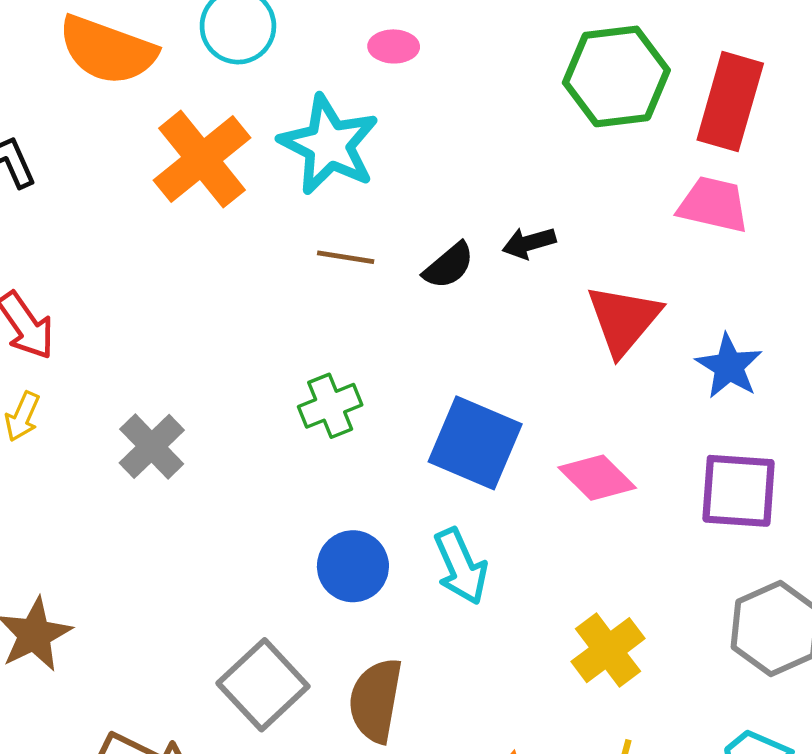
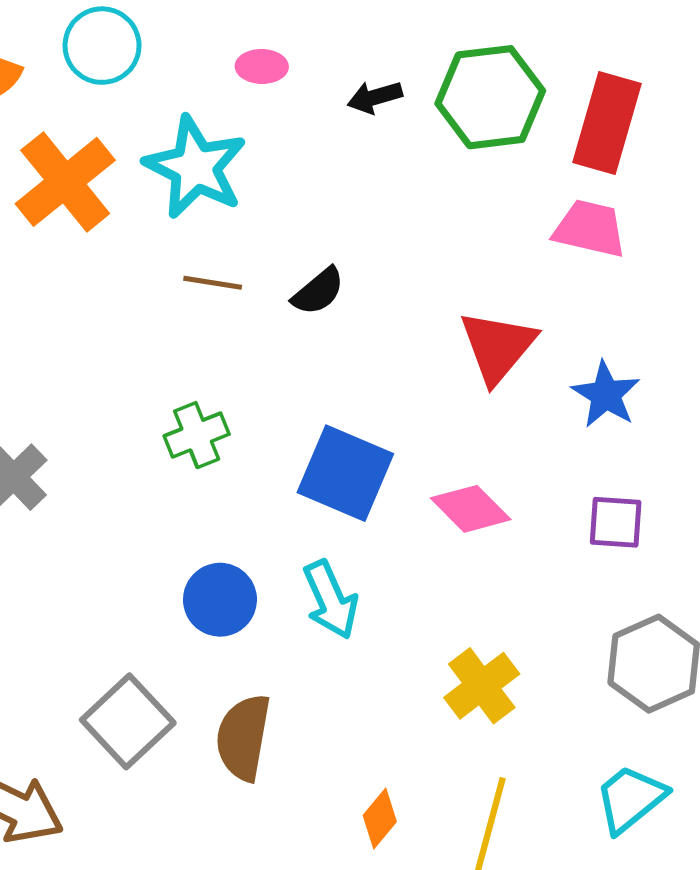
black arrow: (529, 243) -> (375, 97), moved
purple square: (739, 491) -> (616, 522), size x0.7

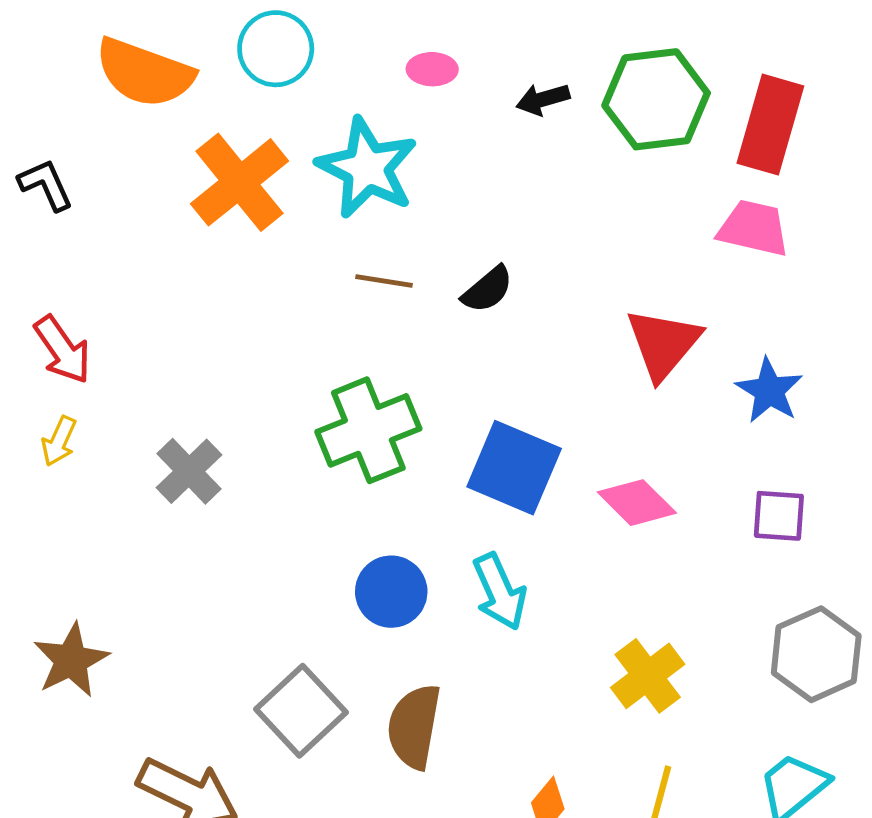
green cross: (197, 435) -> (368, 430), size x1.6

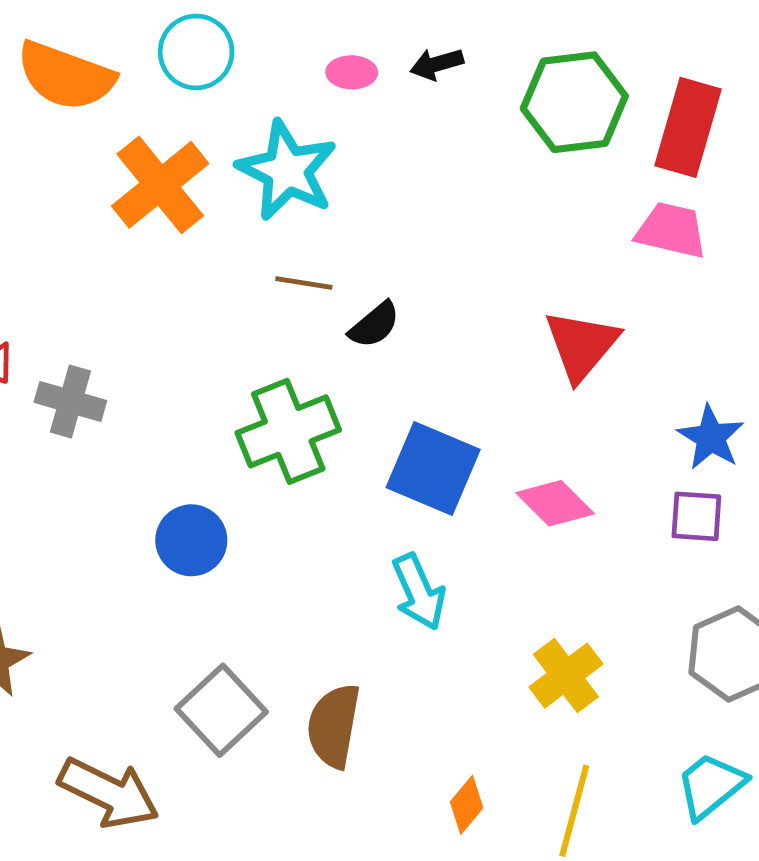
black arrow: (543, 99) -> (437, 64), moved
black semicircle: (488, 289) -> (374, 325), moved
blue star: (769, 391) -> (711, 437), moved
gray cross: (189, 471) -> (70, 401), moved, turned -30
blue circle: (391, 592) -> (191, 540), moved

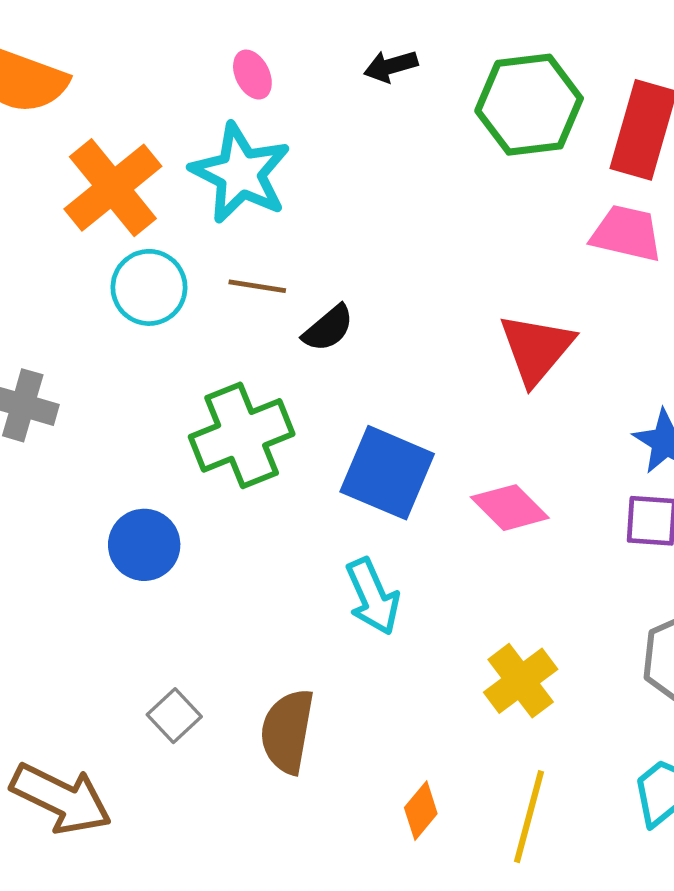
cyan circle: (196, 52) -> (149, 287), moved
pink ellipse: (352, 72) -> (252, 75), moved, turned 63
gray square: (221, 710) -> (174, 716), size x0.6

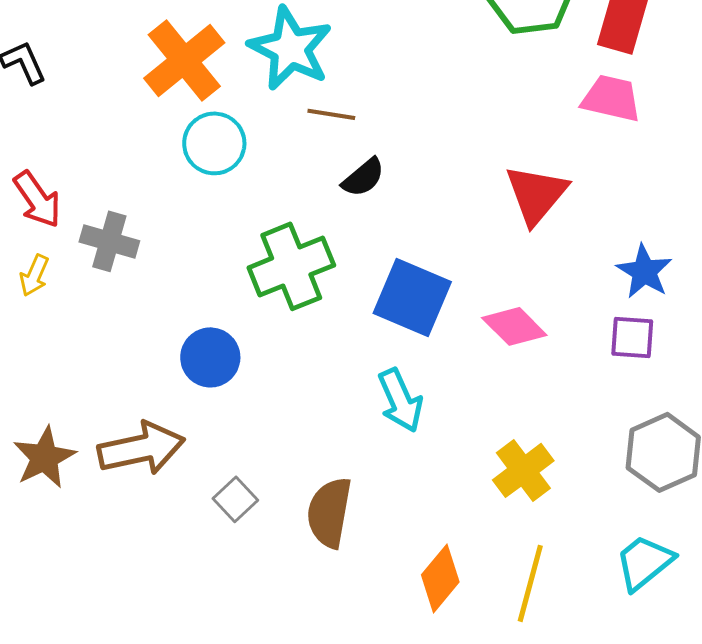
brown line: (257, 286) -> (331, 114), moved
brown arrow: (61, 799) -> (141, 448), moved, turned -38
orange diamond: (421, 811) -> (440, 578), size x1.4

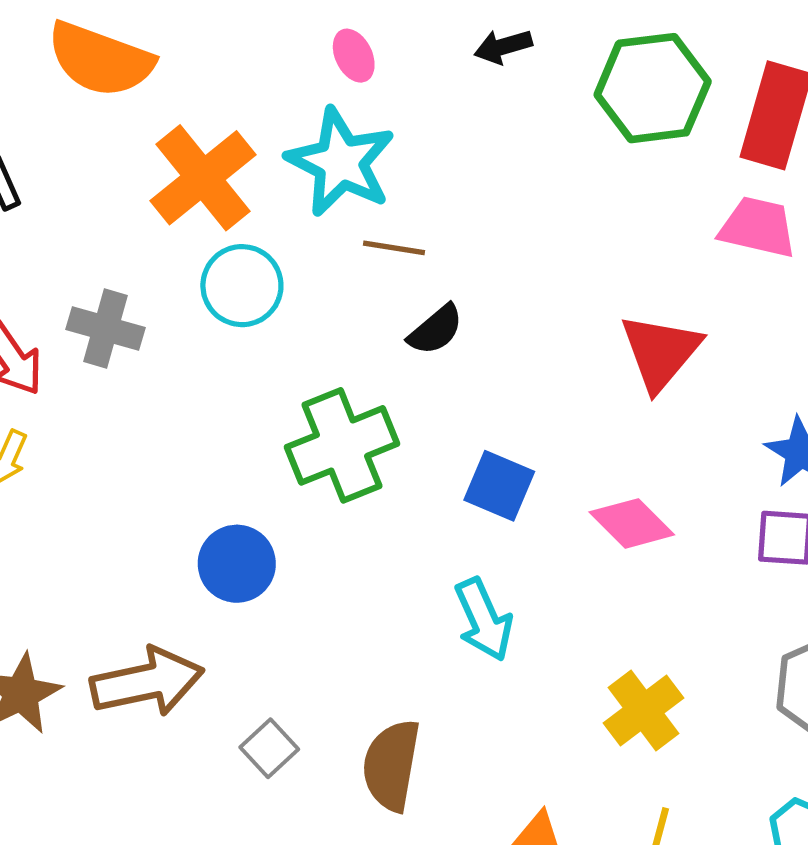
gray cross: (109, 241) -> (106, 328), moved
blue square: (412, 297) -> (499, 486), size x0.7

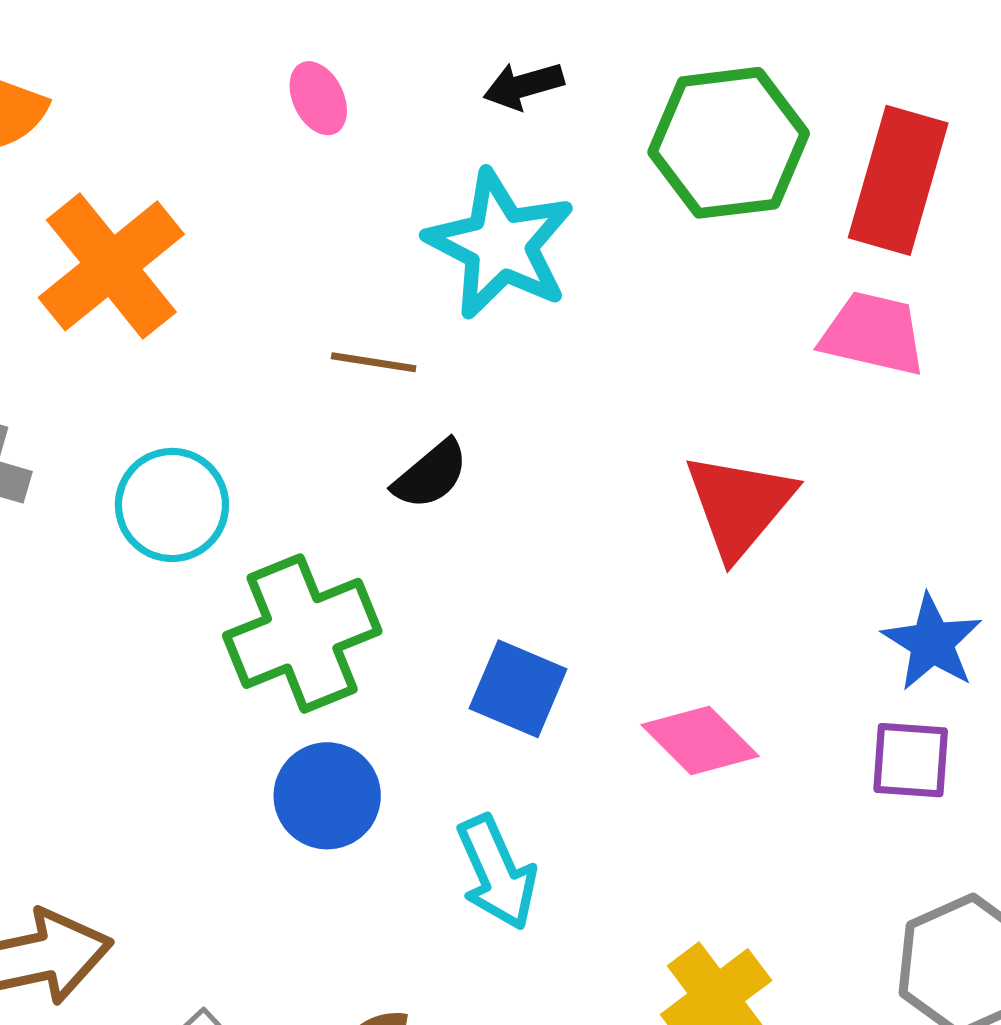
cyan star: (341, 162) -> (500, 244), moved
cyan circle: (242, 286) -> (172, 505), moved
blue circle: (237, 564) -> (327, 796), moved

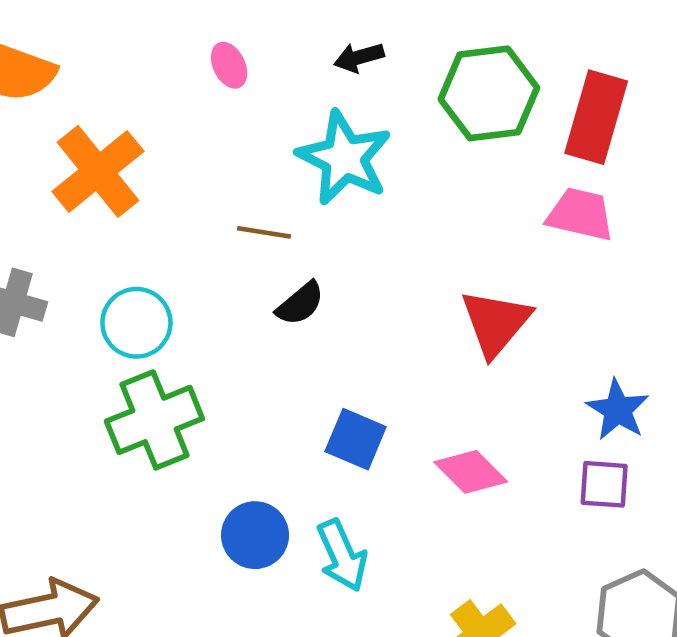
green cross: (302, 633) -> (154, 420), moved
blue circle: (327, 796) -> (255, 535), moved

